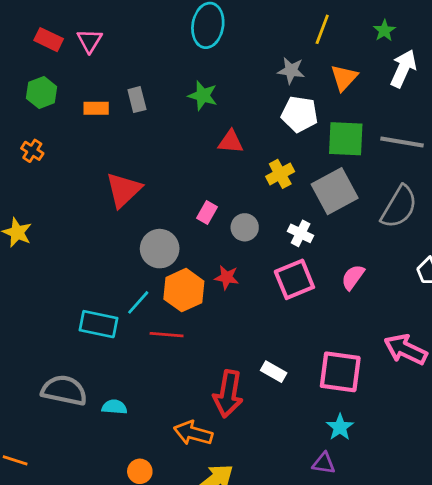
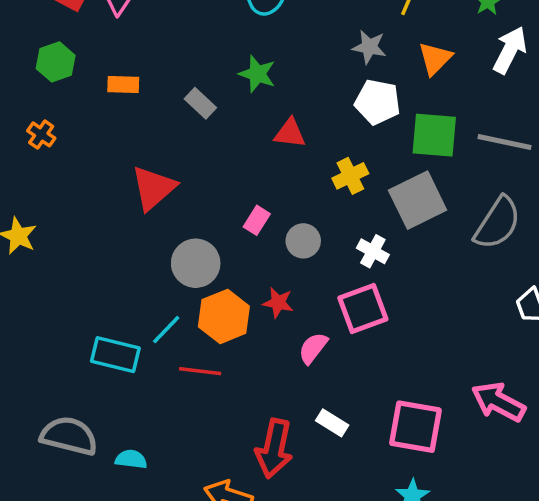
gray rectangle: (137, 100) -> (200, 103), moved, turned -35
pink semicircle: (353, 277) -> (313, 348), moved

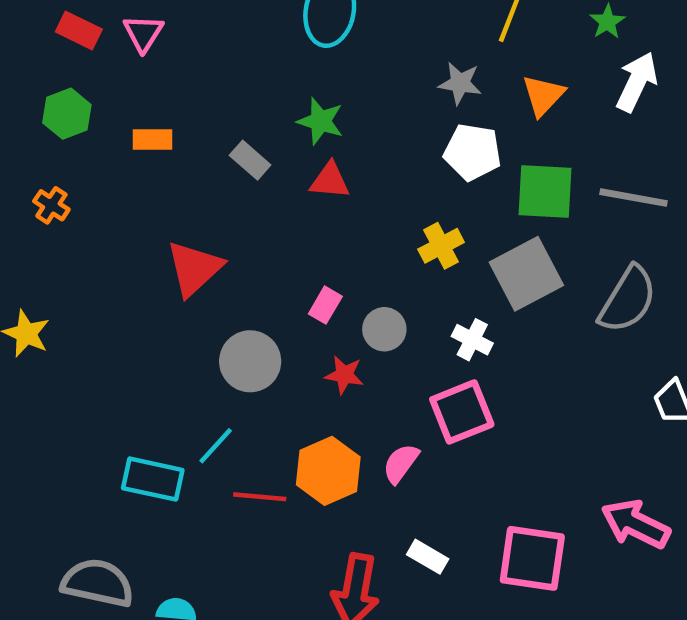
red triangle: (290, 133) -> (330, 181), moved
red star: (278, 303) -> (344, 375), moved
orange hexagon: (224, 316) -> (328, 471), moved

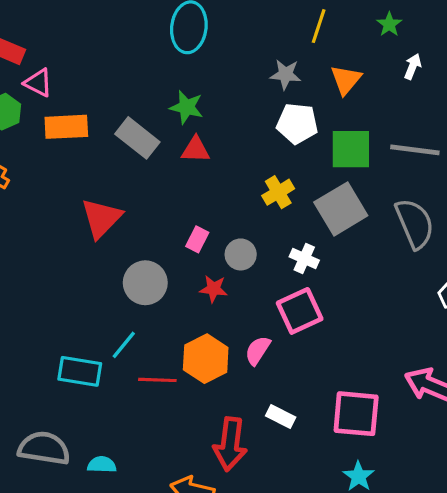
pink triangle: (143, 33) -> (38, 83), moved, turned -32
white arrow: (637, 82) -> (413, 66), size x0.6
orange rectangle: (153, 139) -> (66, 127), size x1.5
gray rectangle: (250, 160) -> (137, 138), size x1.5
gray semicircle: (628, 300) -> (415, 224), turned -51

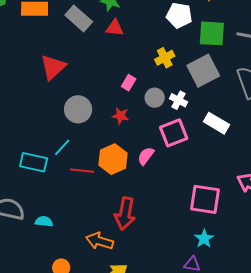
pink rectangle: (197, 239) -> (129, 83), moved
gray circle: (241, 254) -> (155, 98), moved
white rectangle: (281, 417) -> (217, 123), moved, size x1.4

